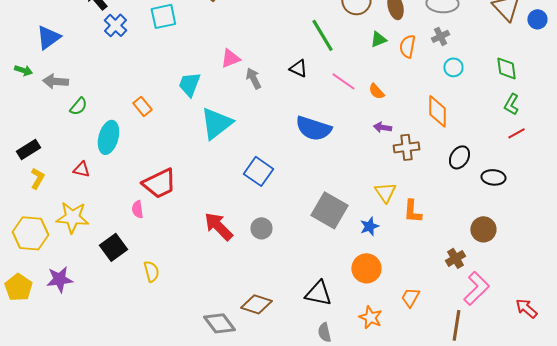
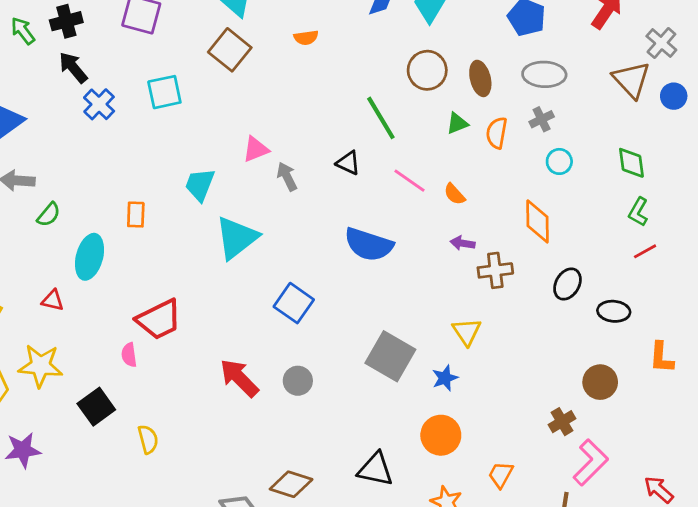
orange rectangle: (142, 106) -> (136, 215), turned 42
orange L-shape: (412, 211) -> (661, 358), moved

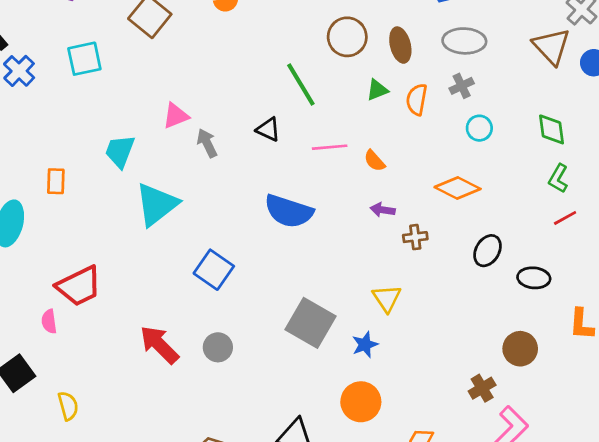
pink line: (410, 181) -> (330, 147), turned -40
orange diamond: (538, 221) -> (458, 188), turned -63
brown cross: (495, 270) -> (415, 237), size x0.7

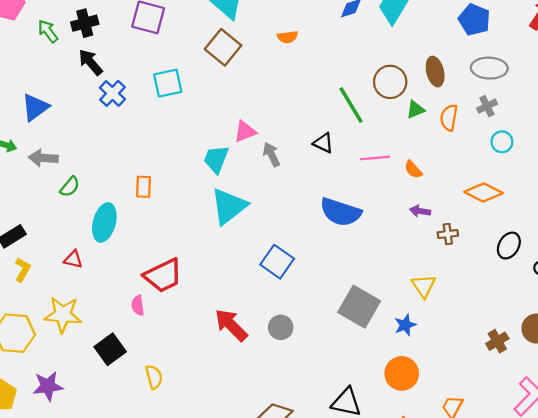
brown circle: (347, 37) -> (390, 82), moved
cyan trapezoid: (120, 151) -> (216, 159), moved
brown cross: (482, 388) -> (497, 341), moved

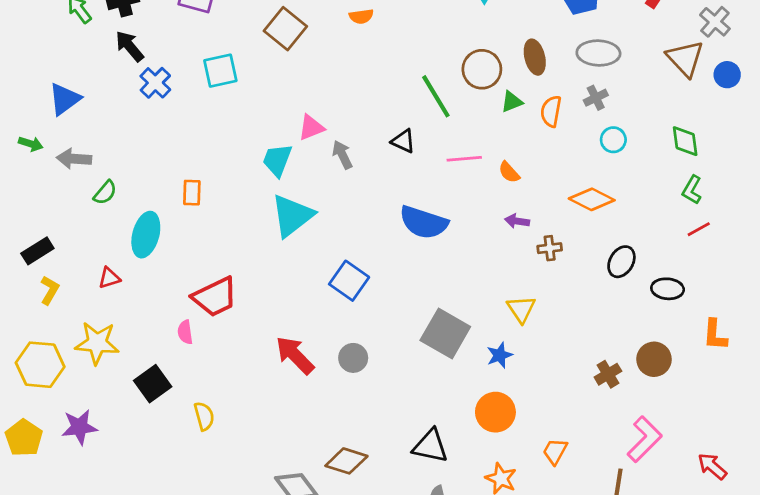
red triangle: (73, 259) -> (109, 278), turned -30

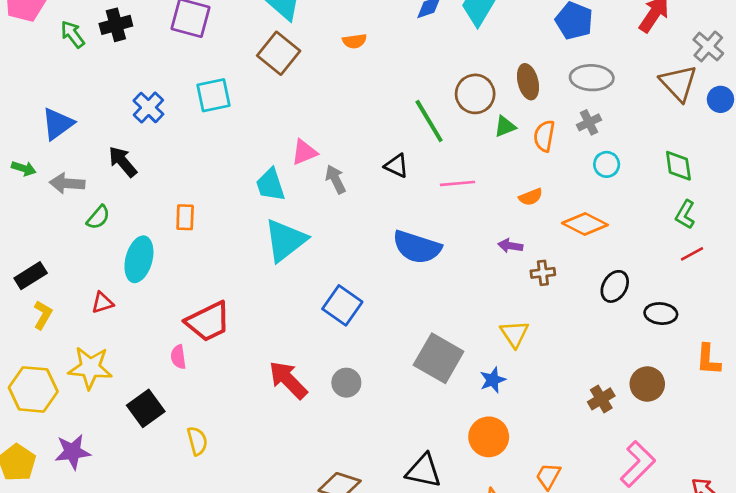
black arrow: (130, 46) -> (123, 162), moved
cyan trapezoid: (277, 160) -> (270, 185), turned -39
orange semicircle: (509, 172) -> (531, 197), moved, turned -70

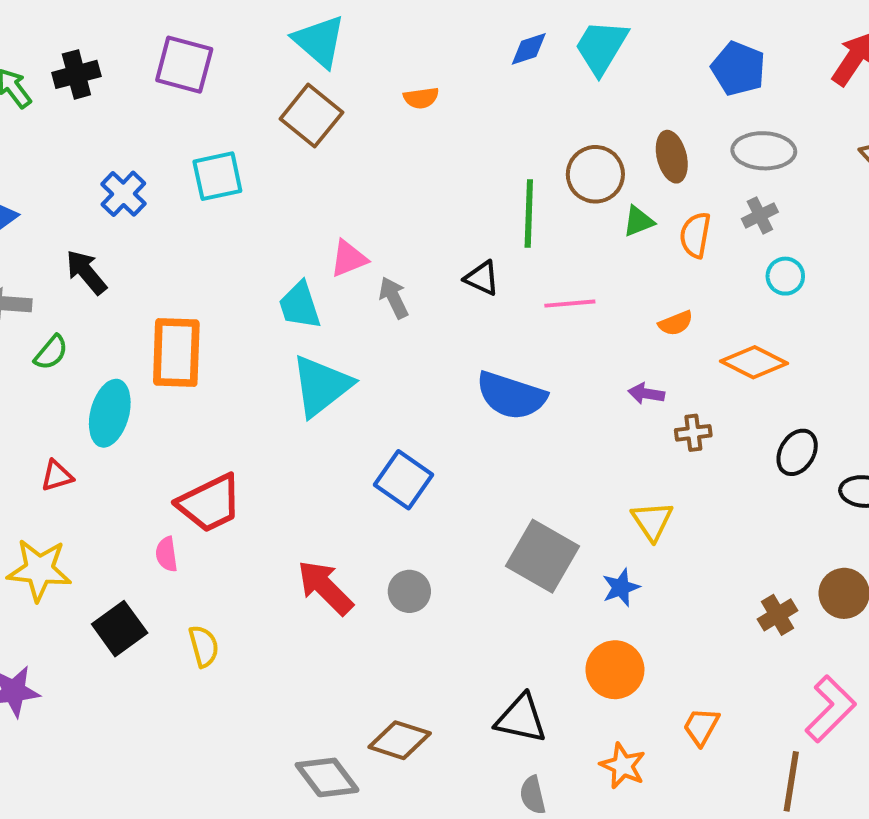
green line: (429, 121) -> (529, 213), turned 33
orange rectangle: (185, 217) -> (176, 352), size x1.8
yellow semicircle: (197, 441) -> (204, 646), moved

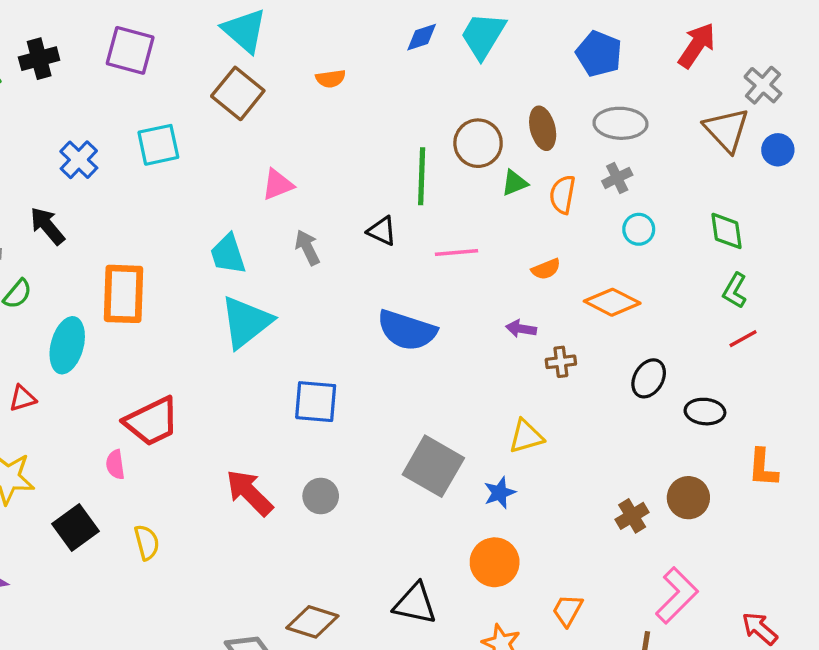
pink triangle: (349, 258) -> (278, 185), moved
blue square: (403, 480) -> (316, 402), turned -30
yellow triangle: (652, 521) -> (526, 436), turned 48

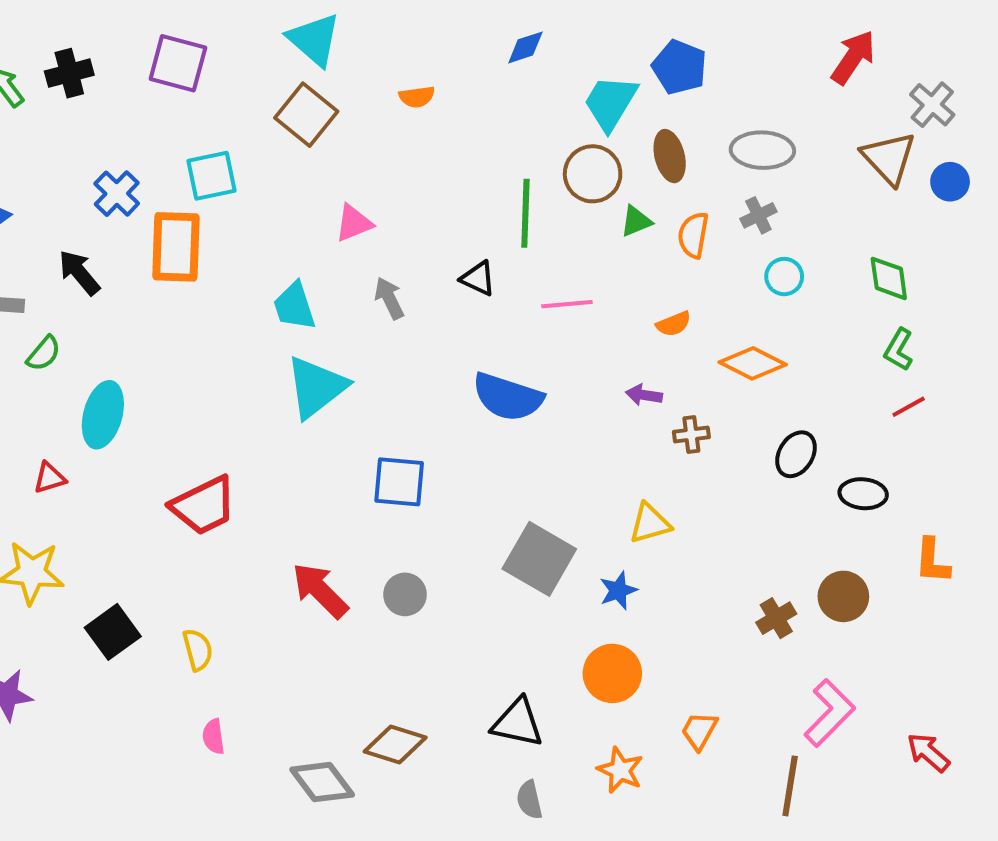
cyan trapezoid: (483, 35) -> (610, 103), moved
blue pentagon: (599, 54) -> (679, 67), moved
orange rectangle: (124, 294) -> (176, 247), moved
pink semicircle: (115, 465) -> (213, 737), moved

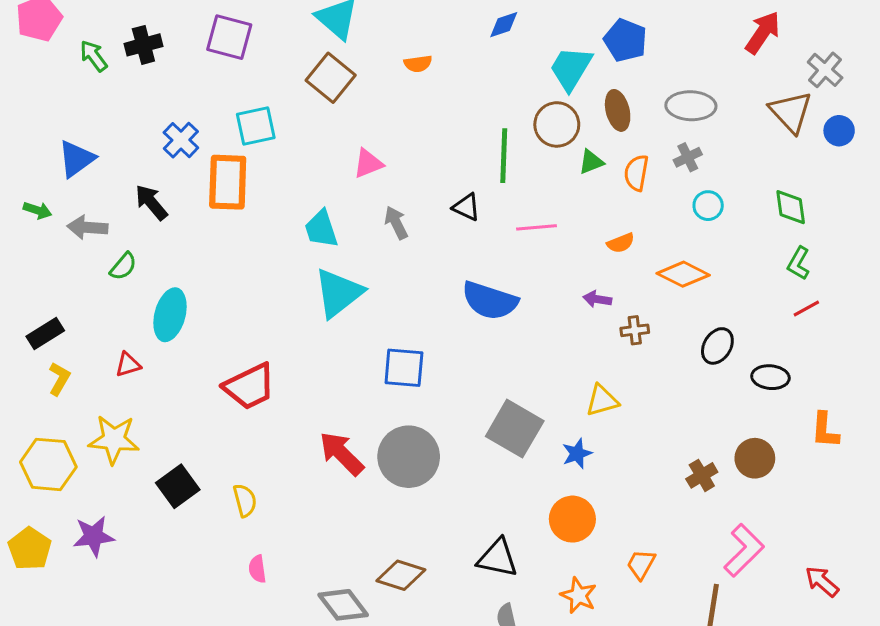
gray circle: (405, 594) -> (409, 457), size x1.8

